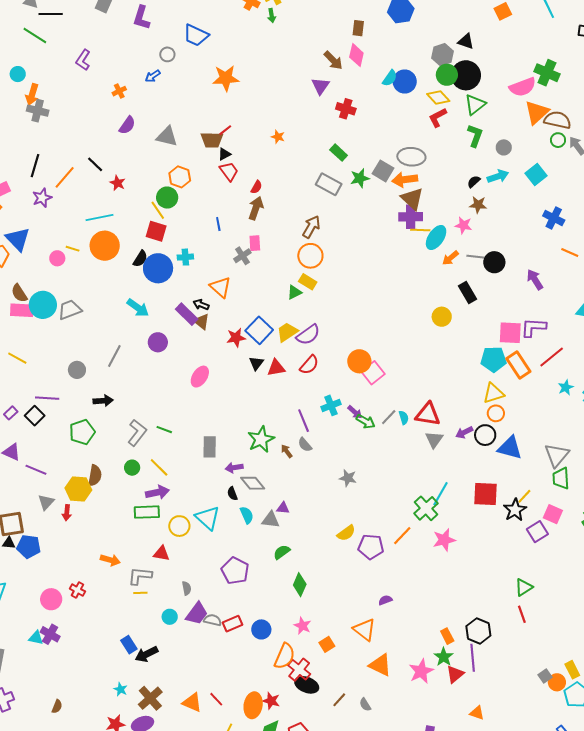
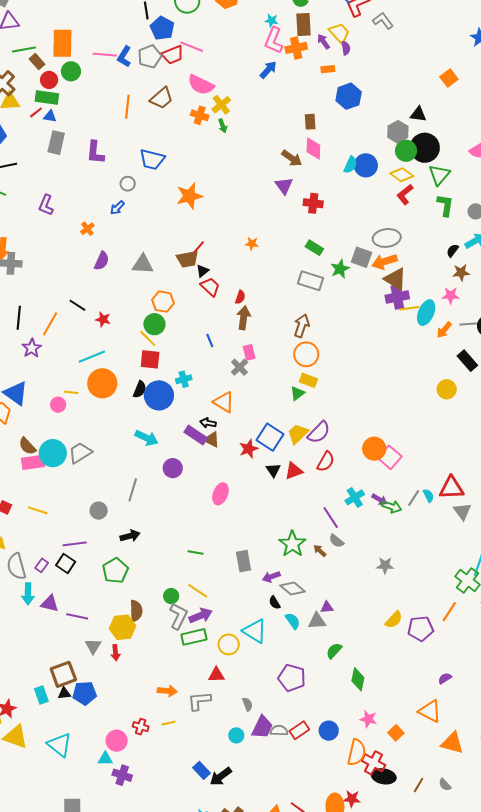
gray L-shape: (137, 433) -> (178, 616), moved
yellow line: (140, 593) -> (168, 723), moved
cyan triangle: (36, 638) -> (105, 759), moved

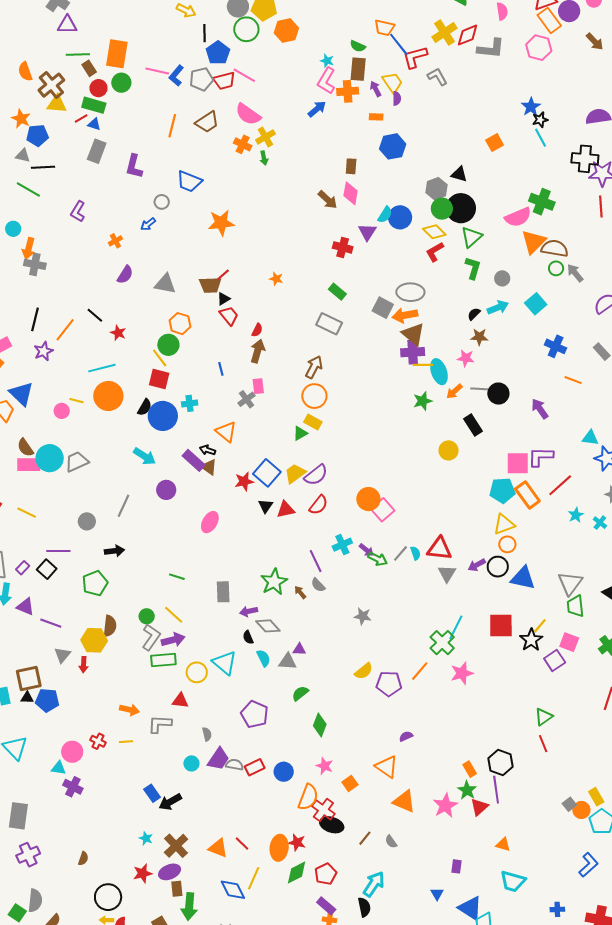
purple triangle: (284, 186) -> (367, 232), moved
green star: (340, 269) -> (423, 401), moved
cyan ellipse: (426, 313) -> (439, 372), turned -50

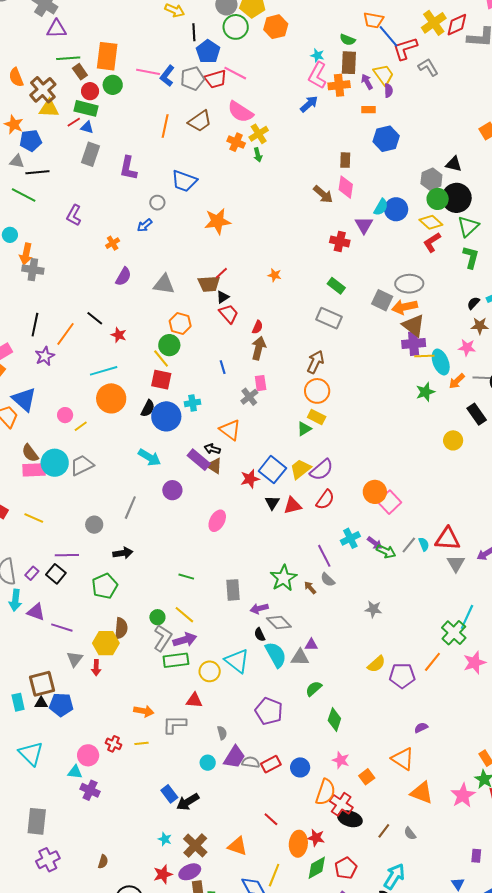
yellow line: (76, 401) -> (81, 426), moved, turned -48
cyan semicircle: (263, 658) -> (276, 655), size x1.5
red line: (242, 844) -> (271, 819), moved

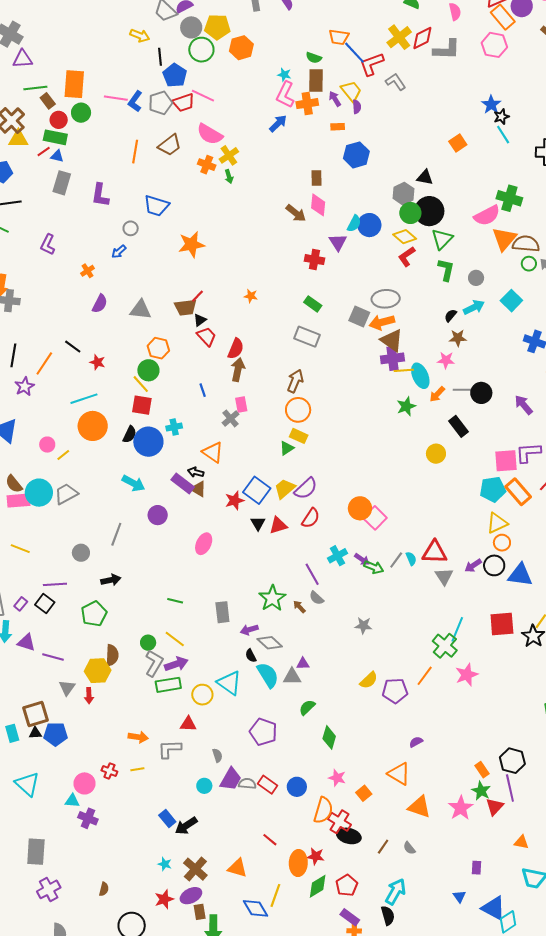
red semicircle: (257, 327) -> (236, 349), size x1.5
red rectangle: (271, 764) -> (267, 785), turned 66

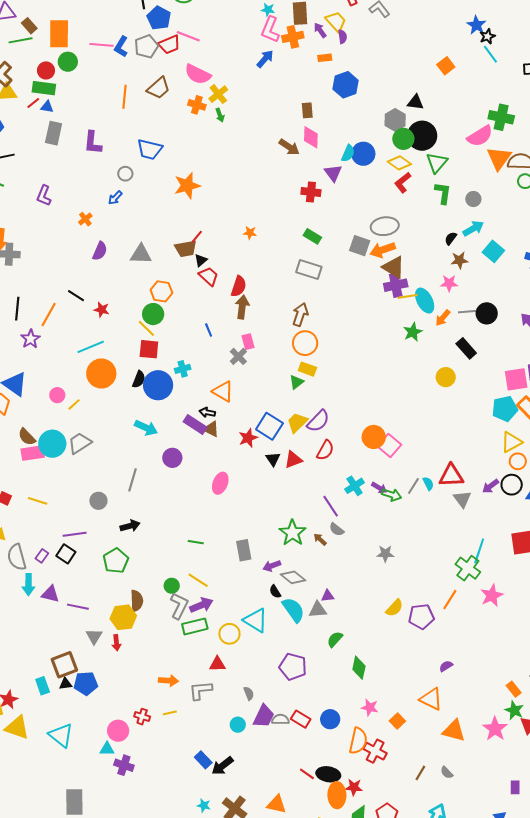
brown rectangle: (48, 101) -> (29, 26), moved
cyan square: (511, 301) -> (493, 251), moved
black ellipse: (349, 836) -> (328, 774), moved

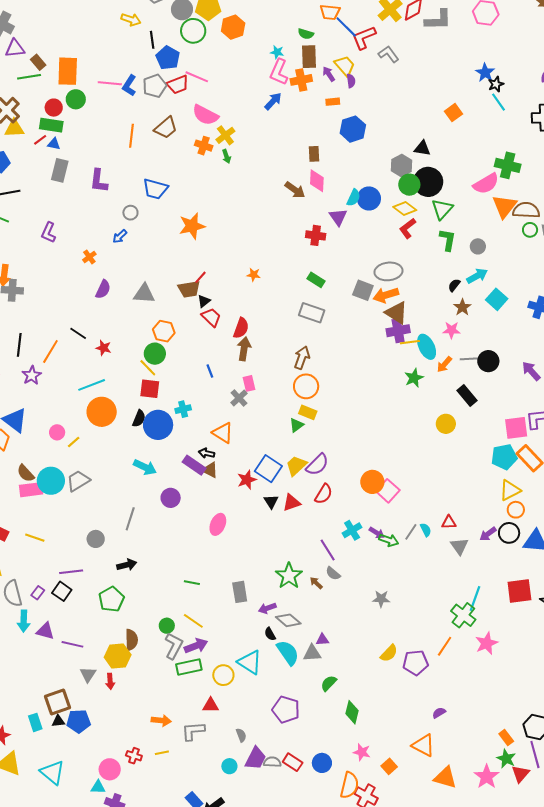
brown star: (459, 260) -> (462, 307), turned -30
red triangle: (451, 476) -> (449, 522), size x0.6

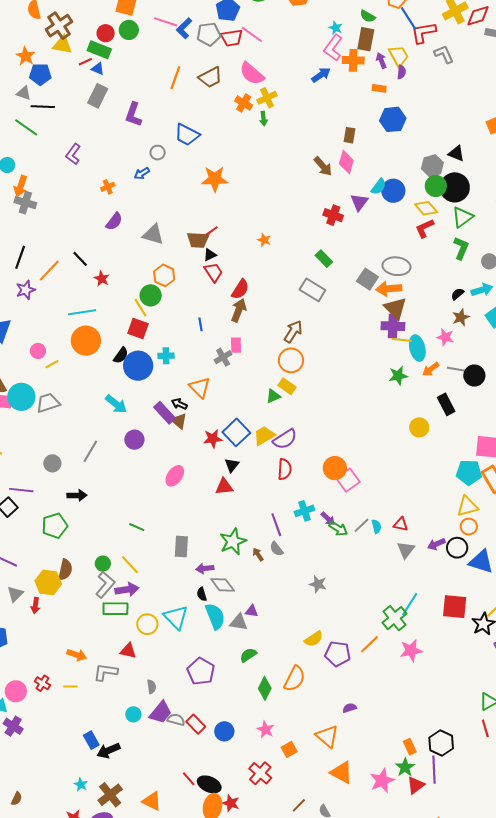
red semicircle: (324, 494) -> (285, 469), turned -40
red triangle: (291, 503) -> (224, 487), moved
orange semicircle: (349, 785) -> (295, 679), moved

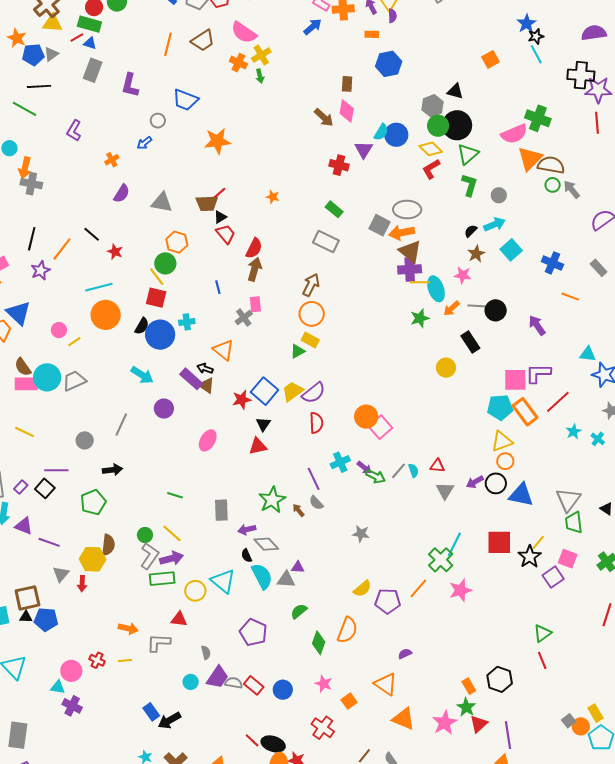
gray triangle: (24, 93) -> (51, 54), moved, turned -49
purple line: (434, 770) -> (508, 735), moved

